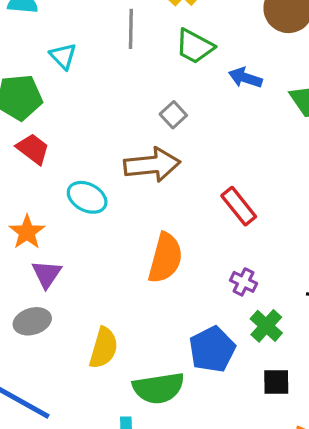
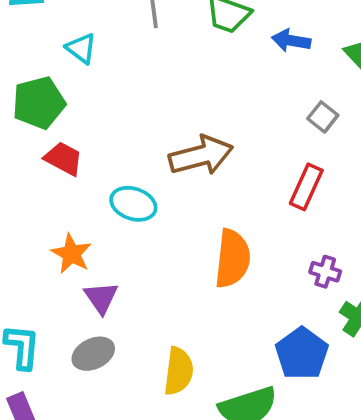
gray square: (173, 115) -> (323, 117), moved
red rectangle: (239, 206) -> (306, 187), turned 72

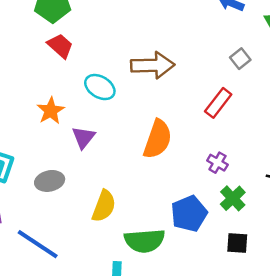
purple triangle: (101, 298) -> (83, 137), moved

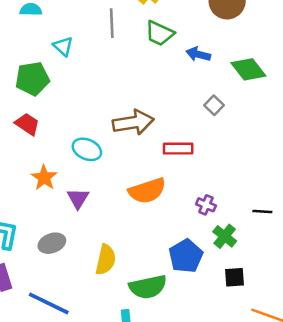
red trapezoid: (60, 46) -> (27, 124), moved
red rectangle: (218, 103) -> (178, 149), moved, turned 60
orange semicircle: (158, 139) -> (147, 191), turned 60

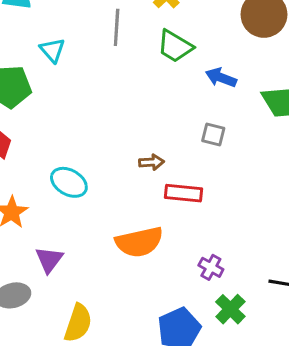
gray square: (214, 105) -> (213, 134), moved, turned -36
brown arrow: (133, 122) -> (152, 162), moved, size x0.5
purple triangle: (78, 198) -> (49, 260), moved

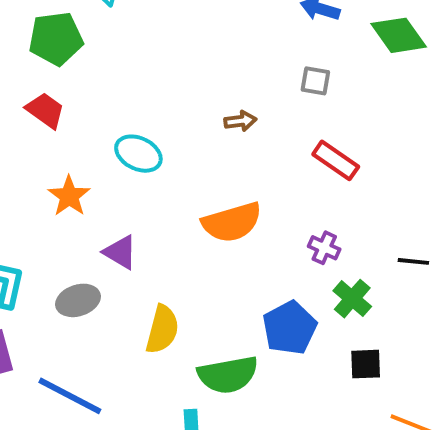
red rectangle: (183, 193) -> (336, 160), moved, turned 33
purple triangle: (49, 260) -> (120, 252), turned -32

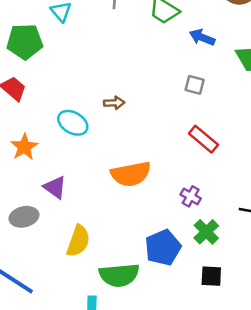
brown arrow: (240, 121) -> (114, 103), moved

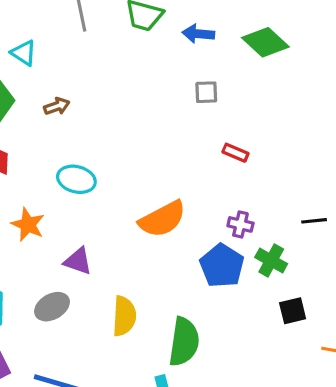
brown arrow: (114, 103) -> (57, 106), moved
red rectangle: (203, 139) -> (235, 153), size x0.7
blue pentagon: (163, 248) -> (222, 266), moved
green semicircle: (119, 275) -> (184, 342), turned -60

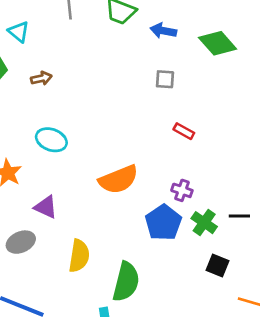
black line: (314, 221) -> (239, 216), moved
black square: (293, 311) -> (217, 265), turned 30

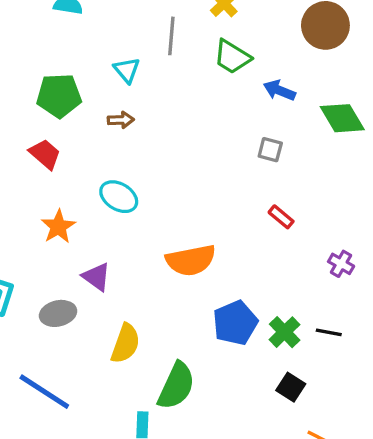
cyan triangle: (19, 32) -> (127, 70), moved
purple cross: (182, 190) -> (341, 264), moved

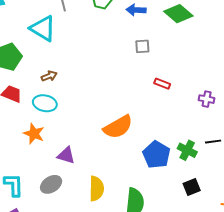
cyan triangle: (127, 70) -> (43, 28), size x1.6
brown arrow: (121, 120) -> (49, 76), moved
cyan ellipse: (119, 197) -> (45, 103), moved
black square: (291, 387) -> (192, 187), moved, turned -36

